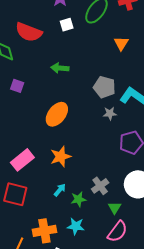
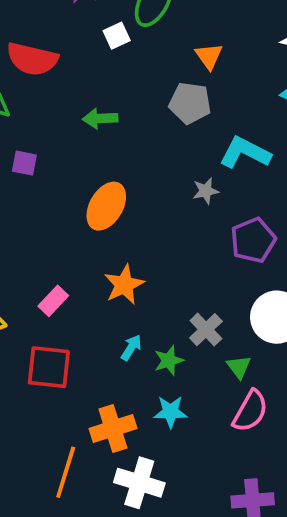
white square: (67, 25) -> (117, 36), moved
gray pentagon: (104, 87) -> (190, 103), moved
pink rectangle: (22, 160) -> (53, 301), size x0.7

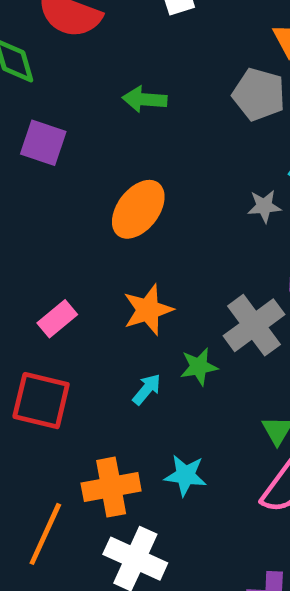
purple square: (24, 163) -> (43, 143), size x1.4
gray cross: (206, 330) -> (254, 325), moved, size x1.4
green star: (169, 360) -> (199, 367), moved

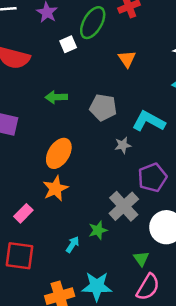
gray pentagon: (259, 94) -> (103, 107), moved
orange star: (148, 310) -> (55, 189), moved
cyan star: (185, 475) -> (97, 286), size x1.4

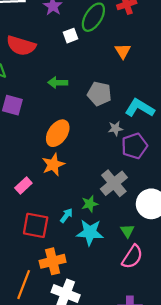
purple pentagon: (152, 178) -> (134, 146), moved
red square: (19, 256) -> (36, 225), moved
cyan star: (97, 286) -> (90, 232), moved

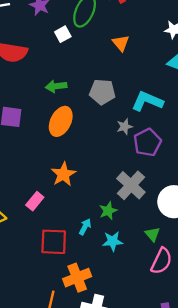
orange ellipse: (58, 133) -> (61, 121), moved
cyan star: (90, 232) -> (113, 241), size x0.7

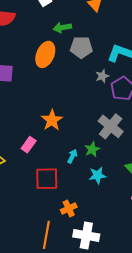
green arrow: (56, 86) -> (62, 28), moved
orange ellipse: (61, 121) -> (45, 54), moved
cyan arrow: (85, 227) -> (72, 156), moved
orange cross: (77, 278) -> (69, 208), size x0.7

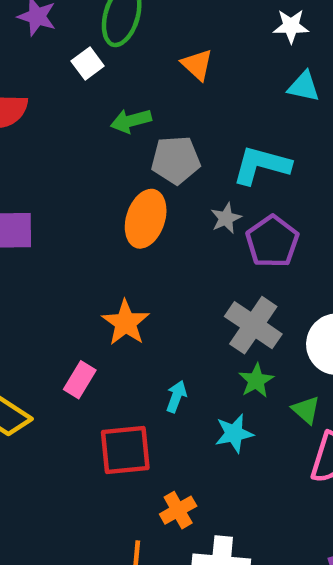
orange ellipse: (45, 54) -> (146, 219), moved
green star: (92, 149) -> (256, 380), moved

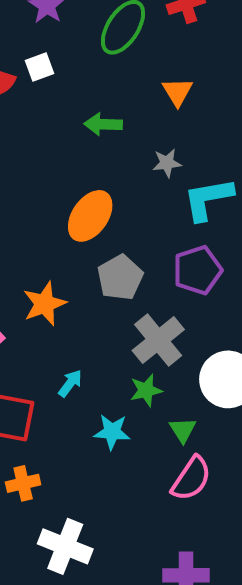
white square: (88, 64) -> (40, 67), moved
gray pentagon: (176, 160) -> (120, 278), moved, turned 30
cyan L-shape: (261, 165) -> (208, 199), turned -42
gray star: (226, 218) -> (167, 163), moved
orange cross: (178, 510) -> (23, 483), moved

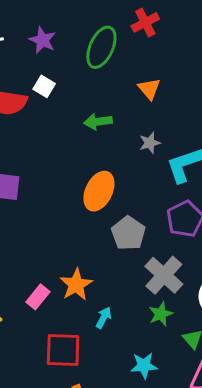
white square: (40, 67) -> (44, 86), turned -30
orange star: (44, 304) -> (76, 285), moved
cyan star: (112, 432) -> (144, 366), moved

